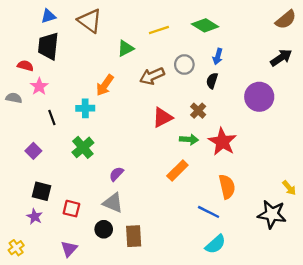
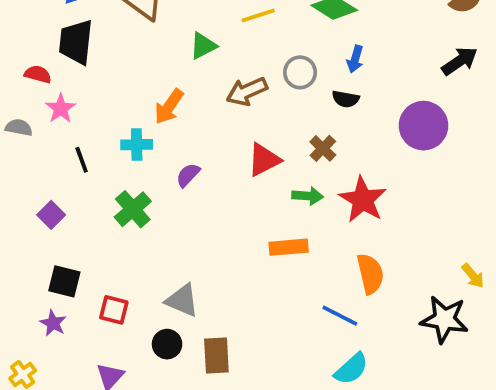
black semicircle: (212, 81) -> (346, 99), turned -98
orange rectangle: (177, 171) -> (289, 247), turned 40
purple semicircle: (116, 174) -> (188, 175), moved

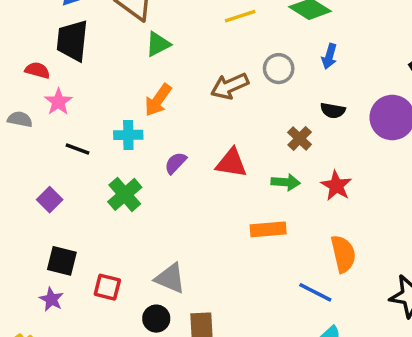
green triangle: (203, 46) -> (158, 44), moved
black semicircle: (346, 99) -> (333, 111), moved
black line: (82, 160) -> (78, 149), turned -50
red triangle: (264, 160) -> (231, 163), moved, turned 36
red star: (363, 200) -> (336, 186), size x0.7

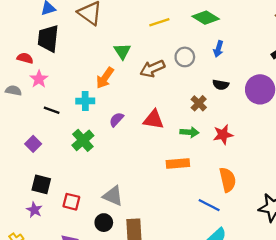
green triangle: (158, 44) -> (122, 51), moved, turned -36
red star: (336, 186) -> (223, 135), turned 30

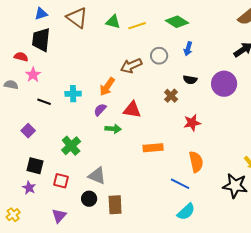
green triangle: (122, 51) -> (113, 22), moved, turned -42
orange arrow: (105, 78) -> (107, 87), moved
green arrow: (189, 132) -> (113, 129), moved
green cross: (83, 140) -> (71, 146), moved

